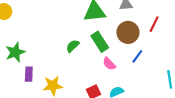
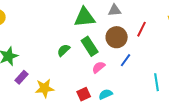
pink semicircle: (109, 64) -> (99, 67), turned 96
purple rectangle: (29, 74) -> (22, 77), turned 40

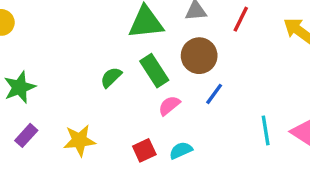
red line: (142, 29) -> (241, 19), moved
purple rectangle: (22, 77) -> (26, 135), moved

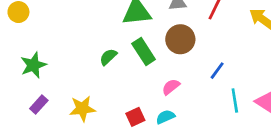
blue line: (214, 94) -> (217, 71), moved
pink semicircle: (169, 106) -> (171, 87), moved

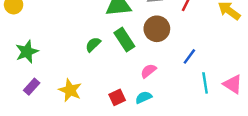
yellow star: (82, 109) -> (70, 90), turned 30

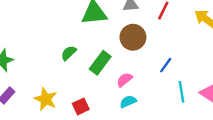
green rectangle: (124, 40) -> (100, 63), moved, turned 70
red square: (117, 97) -> (81, 106), moved
cyan semicircle: (144, 97) -> (128, 102), moved

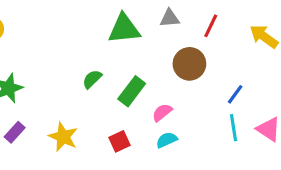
brown circle: (133, 37) -> (189, 64), moved
blue line: (166, 65) -> (235, 94), moved
red square: (81, 106) -> (120, 141), moved

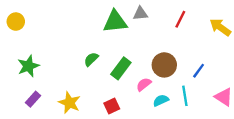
gray triangle: (170, 18) -> (140, 14), moved
brown circle: (189, 64) -> (164, 65), moved
cyan line: (234, 128) -> (185, 96), moved
cyan semicircle: (167, 140) -> (161, 100), moved

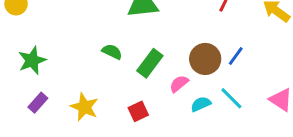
green semicircle: (91, 59) -> (112, 52), turned 70
blue line: (199, 71) -> (236, 56), moved
cyan line: (185, 96) -> (231, 98), turned -36

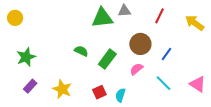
brown circle: (205, 59) -> (140, 44), moved
pink semicircle: (179, 84) -> (136, 69), moved
cyan semicircle: (201, 104) -> (120, 95), moved, turned -48

